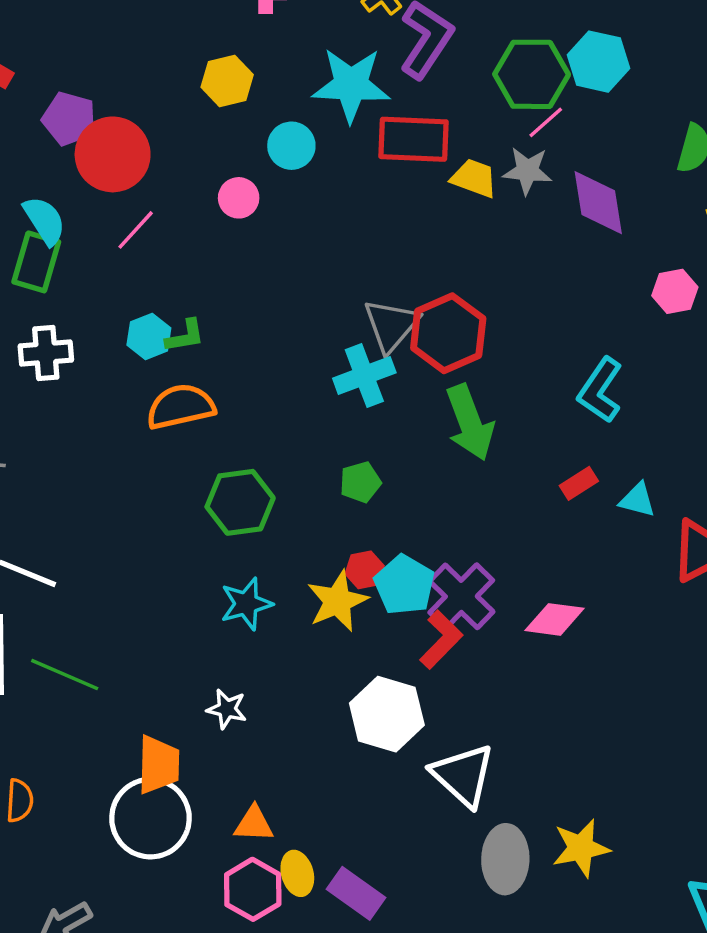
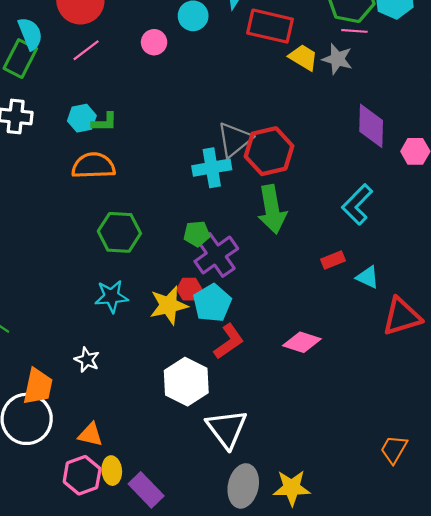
pink line: (546, 122) -> (354, 31), turned 35
purple diamond: (598, 203) -> (371, 126), moved
purple cross: (461, 596) -> (216, 255), moved

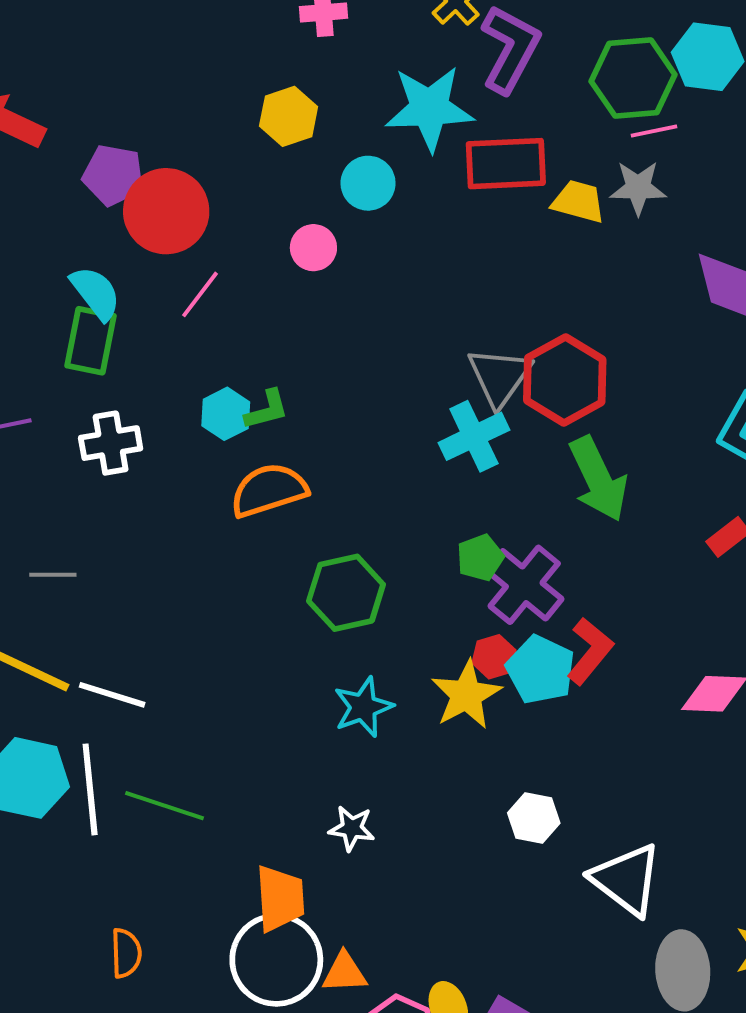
red L-shape: (229, 341) -> (590, 651), moved
white hexagon: (186, 382) -> (534, 818), size x0.6
orange triangle: (90, 435) -> (344, 973), moved

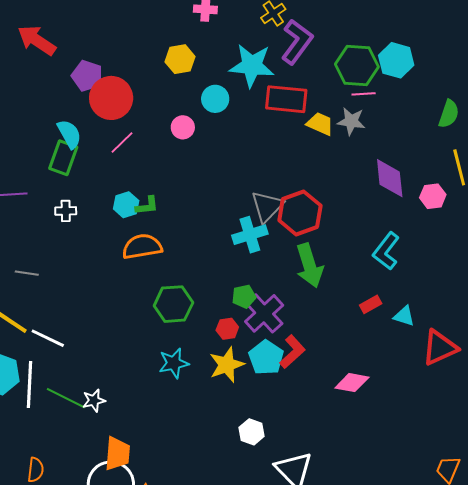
white cross: (111, 443) -> (66, 211), size x0.7
red hexagon: (494, 657) -> (227, 329), moved
white star: (352, 828) -> (94, 400), moved, turned -30

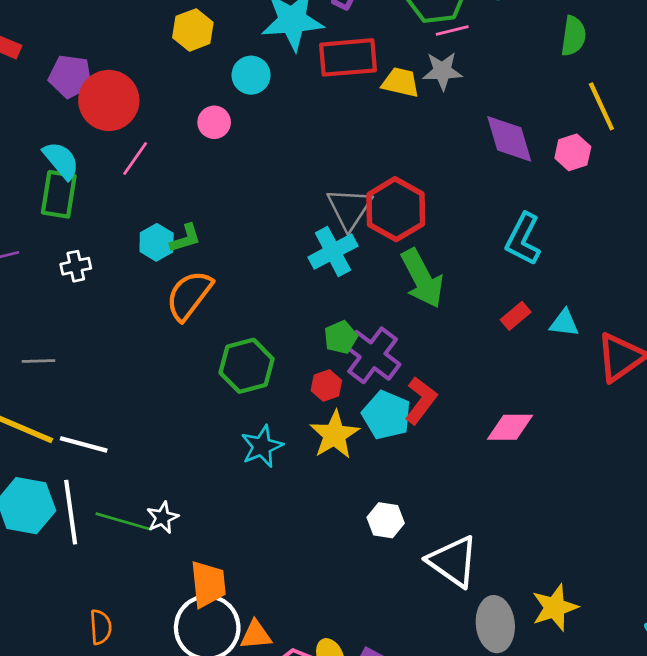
orange semicircle: (142, 247) -> (189, 295), turned -33

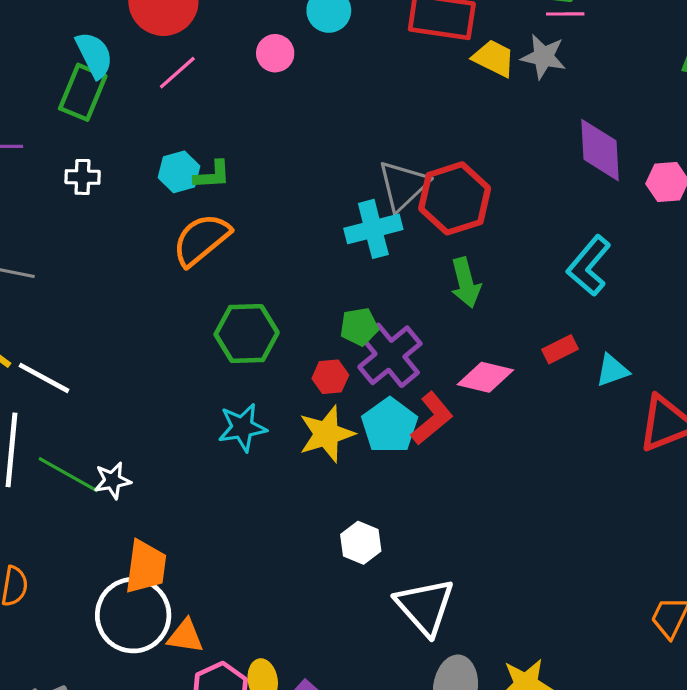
green arrow: (422, 278) -> (466, 283), size x0.7
cyan triangle: (564, 323) -> (612, 370), turned -40
pink diamond: (510, 427) -> (485, 377), moved

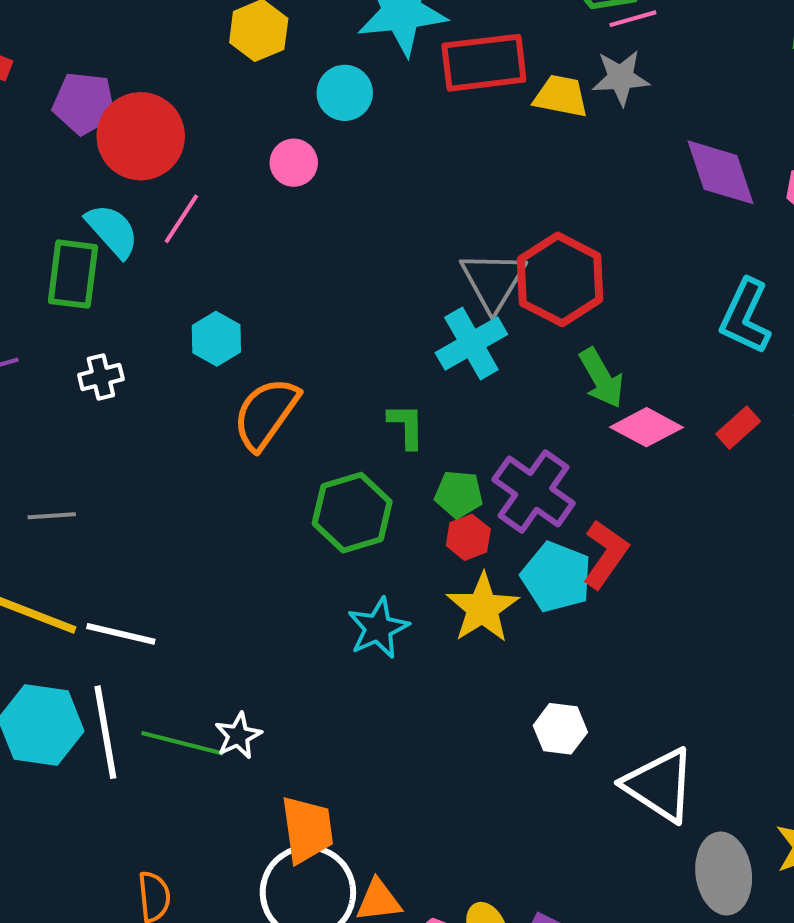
cyan semicircle: (94, 55) -> (112, 231), moved
green L-shape: (212, 175) -> (406, 426), moved, turned -72
green pentagon: (359, 327) -> (459, 494), moved, turned 30
pink diamond: (485, 377) -> (647, 427), moved, turned 30

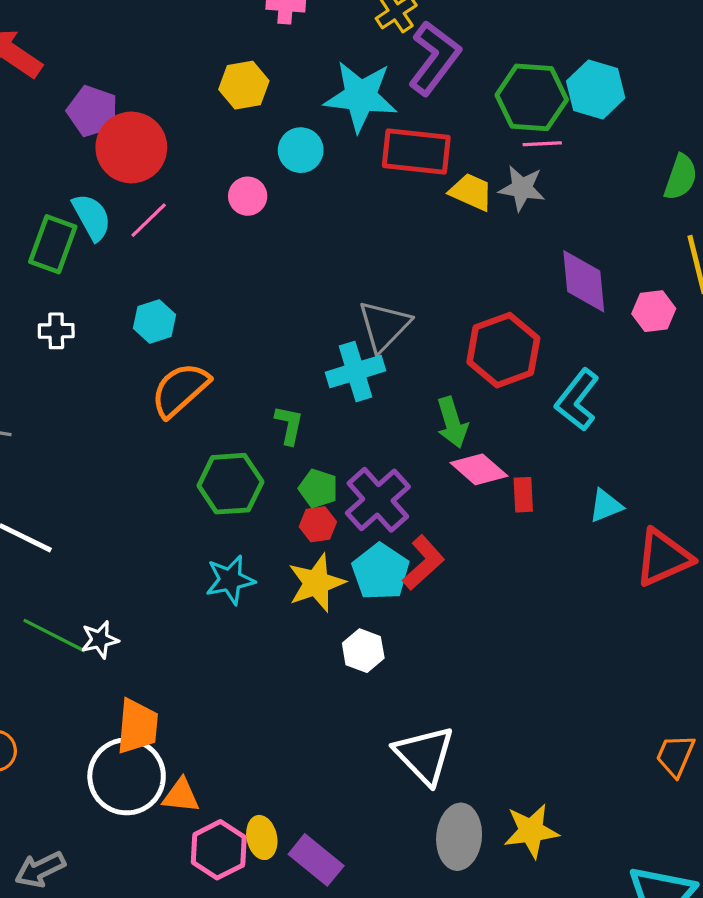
red hexagon: (560, 279) -> (503, 350), moved
red rectangle: (738, 428) -> (523, 495), moved, turned -64
white hexagon: (560, 729) -> (363, 651), moved

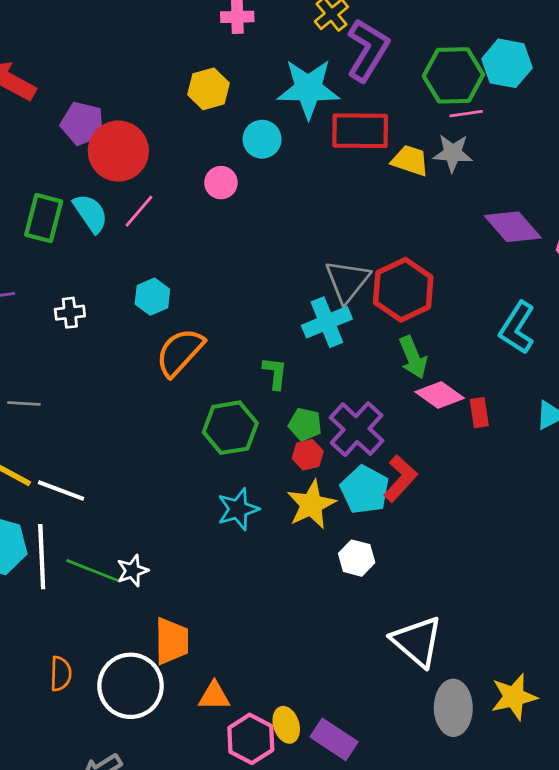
green rectangle: (53, 244) -> (44, 218), moved
purple diamond: (584, 281) -> (513, 227), turned -30
red hexagon: (503, 350) -> (403, 290), moved
white circle: (127, 776) -> (131, 686), moved

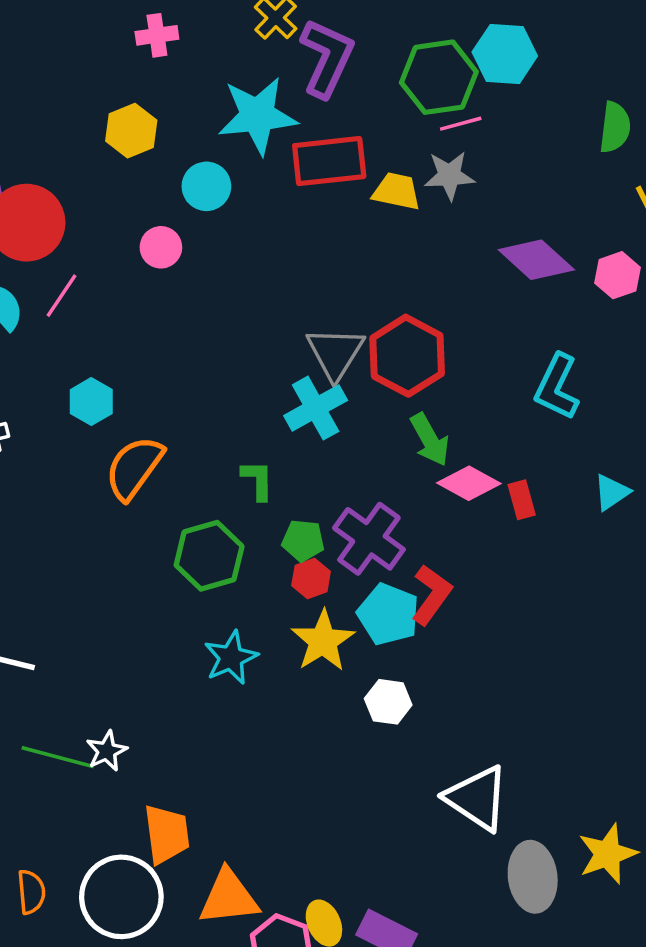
orange triangle: (214, 696) -> (229, 897), size x1.5

